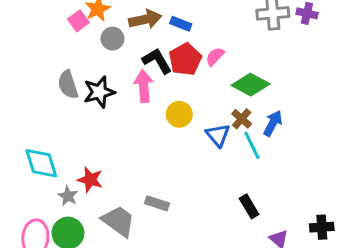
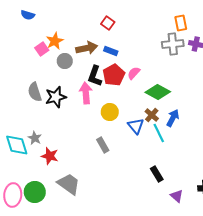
black L-shape: (157, 61) -> (95, 76), turned -130
gray star: (68, 196) -> (35, 138), moved
gray rectangle: (157, 203) -> (103, 145), moved, turned 42

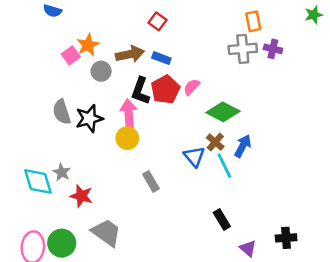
yellow circle: (110, 112) -> (127, 138), moved

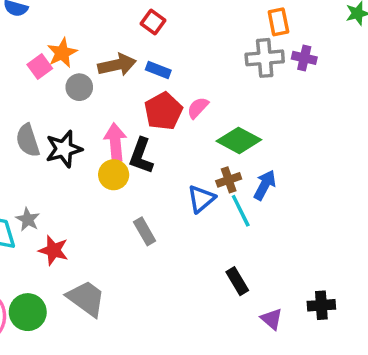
black L-shape: (140, 91) -> (141, 156), moved
brown cross: (215, 142) -> (229, 180), turned 30
blue triangle: (194, 156) -> (201, 199), turned 30

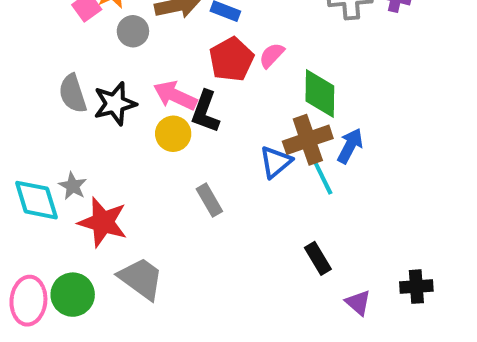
green diamond: (239, 140) -> (320, 94), turned 63
pink arrow: (115, 142) -> (175, 96), turned -60
brown cross: (229, 180) -> (308, 140), size x1.6
red star: (54, 250) -> (103, 222), size x1.4

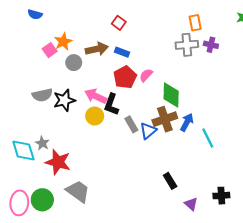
gray semicircle: (73, 94) -> (42, 95), turned -84
cyan line: (322, 176) -> (208, 138), moved
gray rectangle: (209, 200) -> (131, 124), moved

